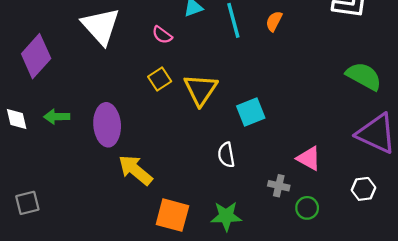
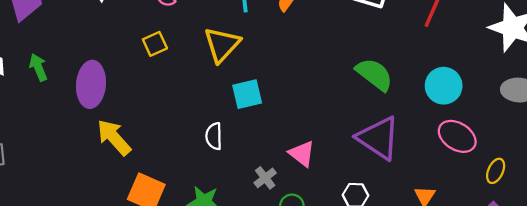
yellow triangle: (201, 90) -> (222, 45), moved
green arrow: (57, 117) -> (38, 67), turned 60
gray cross: (279, 186) -> (265, 178), turned 30

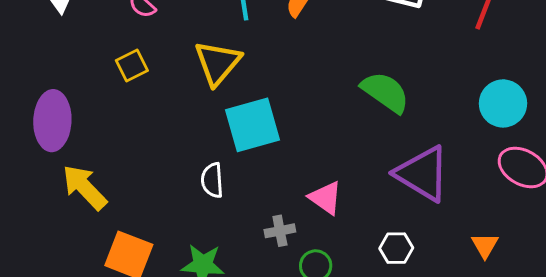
green semicircle: (374, 74) -> (385, 92), moved
cyan square: (247, 94) -> (253, 125), size x1.4
gray cross: (265, 178) -> (280, 231), turned 30

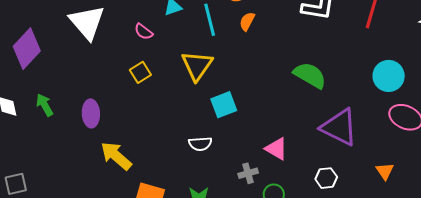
purple ellipse: (52, 121) -> (91, 113), size x0.7
cyan square: (253, 125) -> (224, 105), size x0.7
white semicircle: (212, 180) -> (200, 144), turned -85

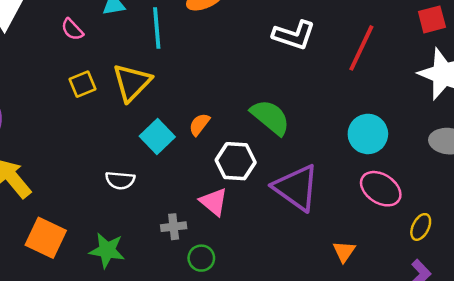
orange semicircle: (247, 21) -> (199, 124), moved
yellow square: (140, 72) -> (83, 84), moved
cyan square: (224, 105) -> (157, 136), turned -32
white hexagon: (326, 178) -> (236, 161), moved, size x1.4

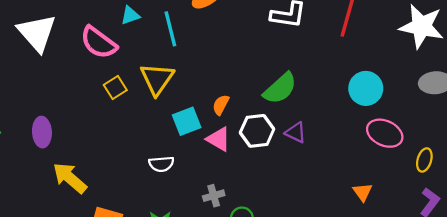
pink semicircle: (72, 30) -> (99, 42), size x1.8
green semicircle: (270, 117) -> (280, 88), turned 108
cyan square: (157, 136) -> (187, 121), turned 32
purple triangle: (296, 188) -> (296, 133), moved, size x0.5
pink triangle: (214, 202) -> (219, 139), moved

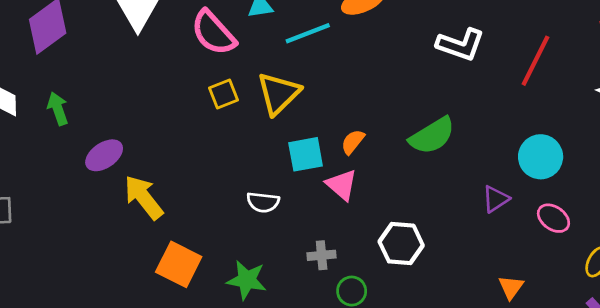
cyan line: (170, 29) -> (308, 33), turned 72
white hexagon: (257, 131) -> (401, 244), moved
purple ellipse: (42, 132) -> (104, 155), moved, turned 48
purple triangle: (296, 133) -> (496, 199), moved, turned 50
pink ellipse: (385, 133) -> (553, 218), size x0.7

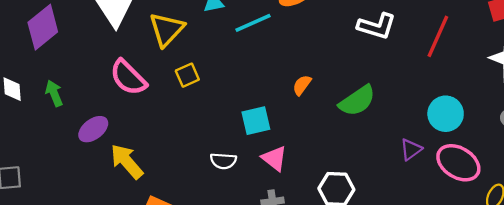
pink semicircle: (213, 33) -> (128, 78), moved
yellow triangle: (278, 93) -> (167, 29), moved
orange semicircle: (353, 142) -> (302, 85), moved
pink triangle: (342, 185) -> (274, 158), moved
pink ellipse: (553, 218) -> (458, 163), size x1.6

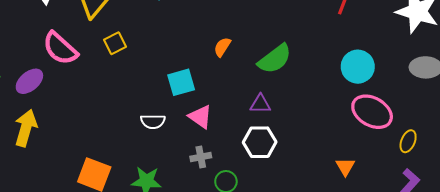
purple ellipse: (93, 129) -> (29, 81), moved
purple triangle: (411, 149) -> (260, 104), moved, turned 40
yellow arrow: (127, 162) -> (26, 128), moved, turned 60

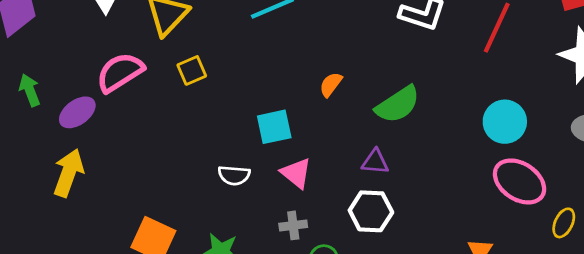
pink semicircle: (60, 48) -> (120, 72), turned 102

